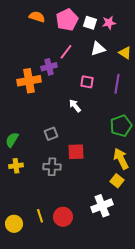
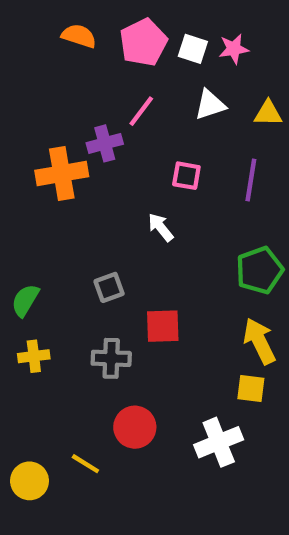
yellow triangle: (125, 53) -> (268, 113), turned -32
yellow square: (117, 181) -> (251, 388), turned -32
yellow line: (40, 216) -> (85, 464), turned -40
red circle: (63, 217) -> (135, 427), moved

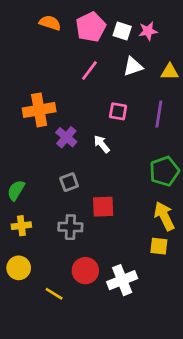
purple cross: (105, 143) -> (66, 137), moved, turned -35
white cross: (219, 442) -> (122, 280), moved
yellow circle: (30, 481) -> (19, 268), moved

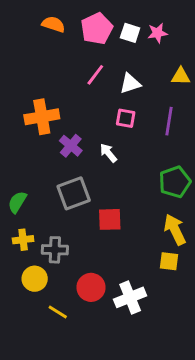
white triangle: (133, 66) -> (130, 84), moved
gray square: (69, 182) -> (74, 193), size x1.6
gray cross: (70, 227) -> (55, 250), moved
yellow circle: (19, 268) -> (35, 279), moved

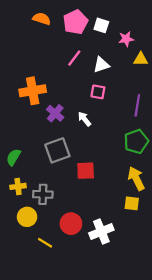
pink star: (157, 33) -> (126, 39), moved
purple line: (169, 121) -> (137, 105), moved

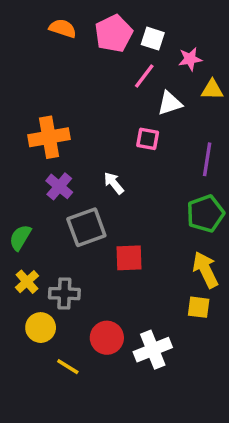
pink line: (74, 58) -> (144, 76), moved
white triangle: (101, 65) -> (170, 103), moved
purple cross: (55, 113) -> (59, 186), moved
white arrow: (84, 119) -> (114, 183), moved
yellow cross: (18, 186) -> (27, 282), turned -35

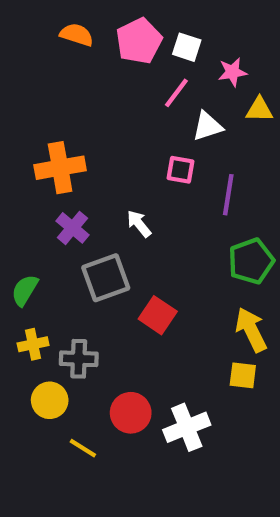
purple line: (207, 159) -> (228, 195), moved
red square: (129, 258) -> (158, 315), turned 36
yellow cross: (27, 282) -> (33, 344), turned 30

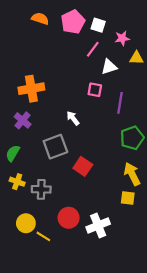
purple cross: (72, 228) -> (23, 120), moved
yellow cross: (33, 344) -> (17, 182), turned 32
yellow circle: (50, 400) -> (26, 223), moved

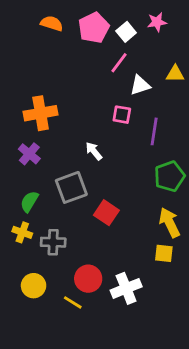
white square: (98, 25) -> (126, 32), turned 32
pink star: (122, 38) -> (157, 22), moved
green semicircle: (13, 153) -> (29, 202), moved
yellow line: (43, 236) -> (73, 302), moved

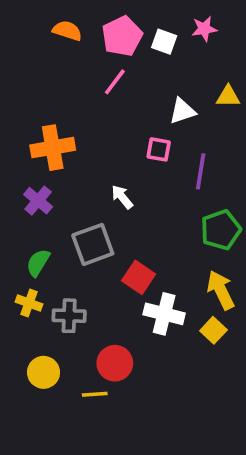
white square: (126, 32) -> (164, 42), turned -30
pink line: (119, 63) -> (115, 82), moved
yellow square: (164, 253) -> (213, 330), turned 36
white cross: (126, 288) -> (164, 314), moved, turned 36
yellow line: (73, 302) -> (95, 394), turned -36

